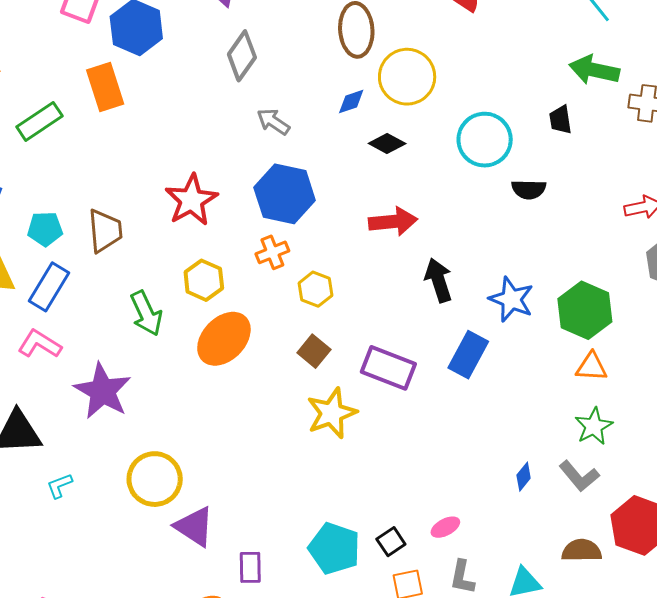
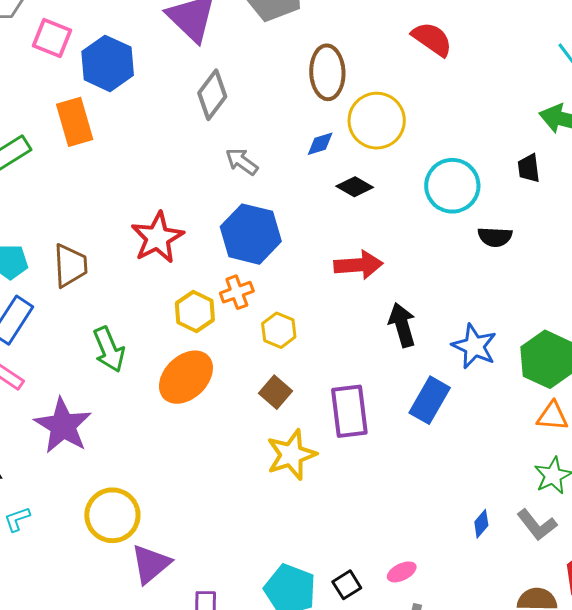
yellow hexagon: (204, 280) -> (195, 312), moved
purple rectangle: (388, 368) -> (349, 411), turned 60
purple triangle: (194, 527) -> (151, 564), turned 45

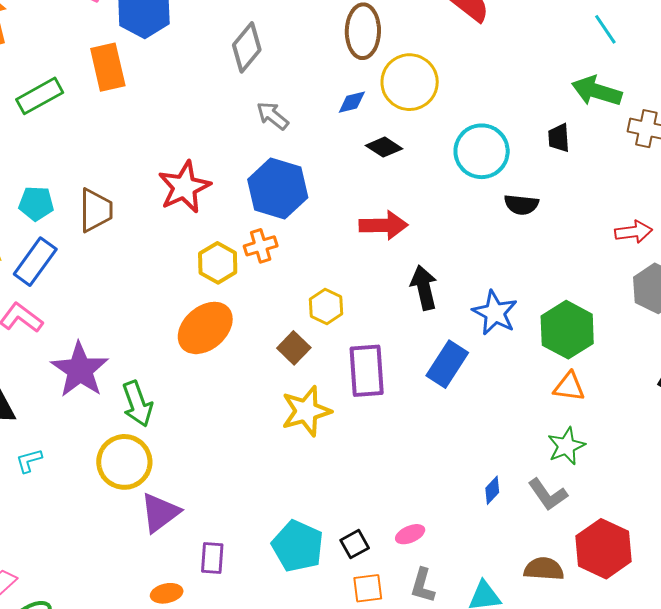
yellow hexagon: (279, 330) -> (326, 306), moved
green arrow: (109, 349) -> (137, 404), moved

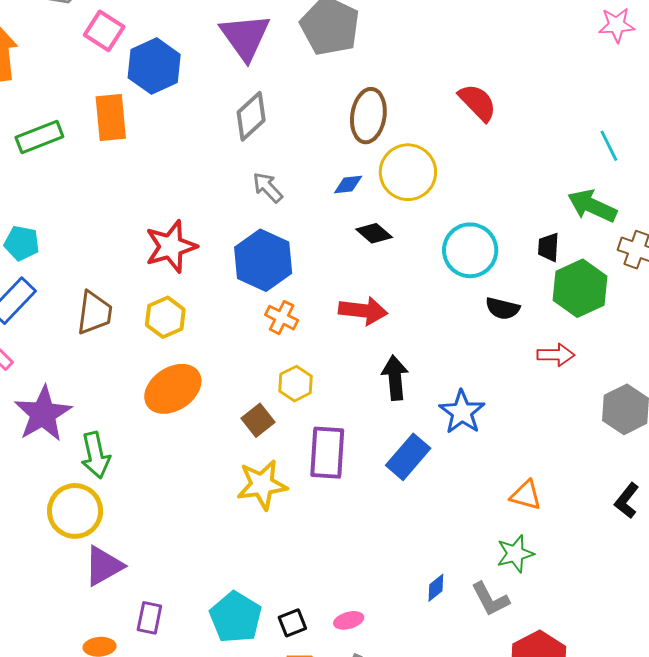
brown trapezoid: (96, 210) -> (94, 313), moved
red arrow: (634, 232) -> (556, 355), moved
orange cross: (261, 246) -> (282, 318), moved, turned 36
yellow hexagon: (218, 263) -> (165, 317), moved
green hexagon: (567, 330) -> (580, 288), moved

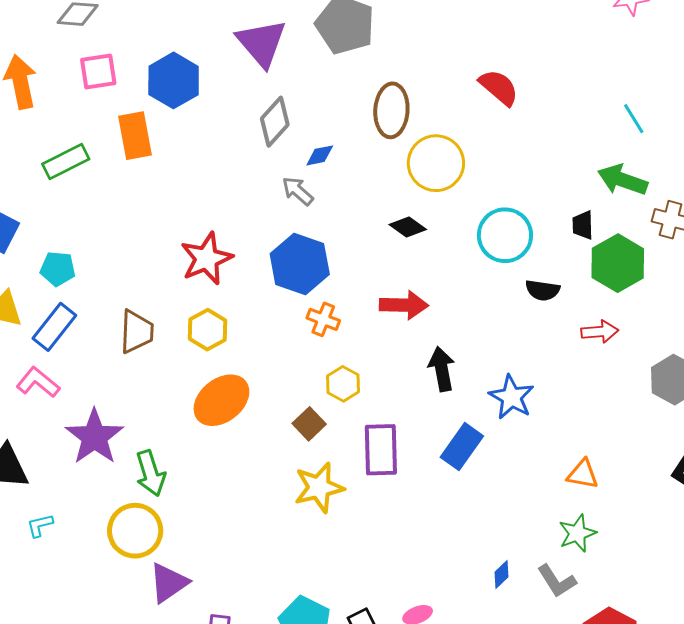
pink square: (104, 31) -> (98, 72), moved, turned -36
blue diamond: (348, 184) -> (320, 155), moved

